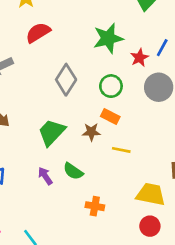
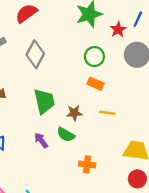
gray diamond: (66, 80) -> (35, 54), moved
green trapezoid: (52, 132) -> (44, 101), turned 128
brown star: (91, 132) -> (74, 113), moved

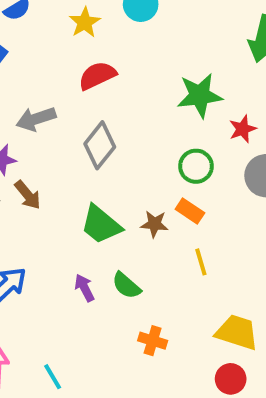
green trapezoid: (44, 101) -> (101, 225), turned 132
brown star: (74, 113) -> (154, 224), moved
yellow line: (107, 113) -> (201, 262), turned 56

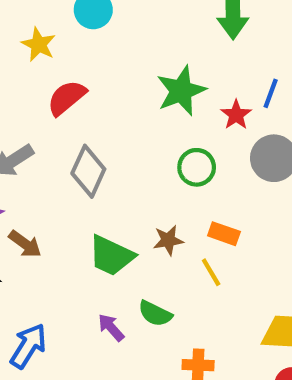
orange rectangle: (190, 211) -> (224, 234), moved
yellow line: (201, 262) -> (211, 272), moved

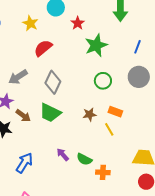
red star: (236, 115) -> (78, 23), moved
green trapezoid: (111, 256) -> (50, 113), moved
green semicircle: (155, 314) -> (84, 159), moved

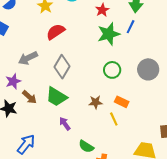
red star: (78, 23) -> (102, 10), moved
blue line: (138, 47) -> (131, 27), moved
purple arrow: (63, 155) -> (65, 124), moved

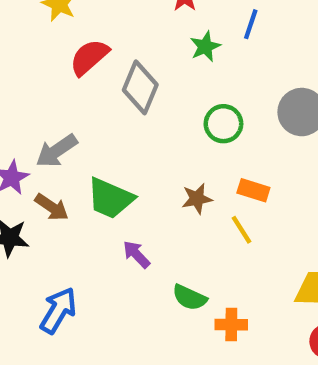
green star: (109, 34) -> (205, 46), size x0.6
gray arrow: (28, 58) -> (57, 151), moved
gray diamond: (62, 67) -> (140, 87), moved

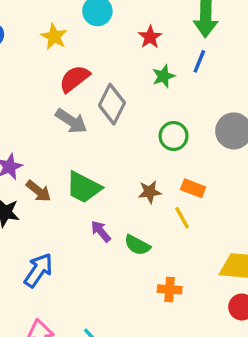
gray arrow: (57, 151) -> (71, 121), moved, turned -116
green semicircle: (190, 297) -> (137, 245), moved

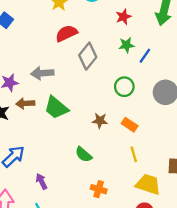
blue line: (199, 61) -> (145, 56), moved
gray arrow: (71, 121) -> (42, 73), moved, turned 130
brown arrow: (38, 191) -> (25, 103), turned 126
yellow line: (182, 218) -> (134, 154), moved
purple arrow: (101, 231) -> (41, 181), moved

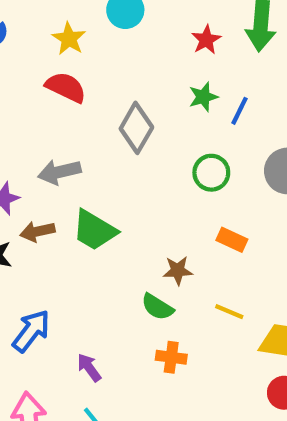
red star: (123, 17) -> (206, 40), moved
red semicircle: (66, 33) -> (66, 87), moved, turned 60
brown star: (100, 121) -> (178, 271), moved
yellow line: (134, 154) -> (229, 312), moved, turned -42
orange cross: (99, 189) -> (171, 357), moved

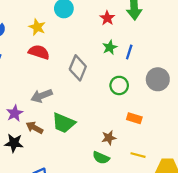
brown arrow: (37, 232) -> (35, 128), turned 49

